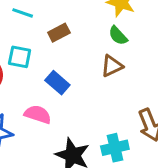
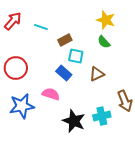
cyan square: (20, 57) -> (76, 56), moved
brown triangle: (112, 66) -> (97, 74), moved

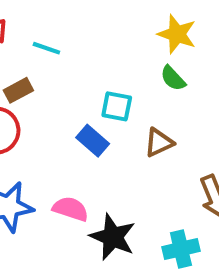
brown rectangle: (65, 40) -> (18, 90), moved
pink semicircle: (51, 94) -> (71, 209), moved
cyan cross: (102, 116) -> (181, 249), moved

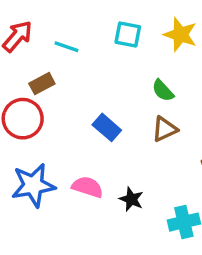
green semicircle: (173, 78) -> (163, 91), moved
cyan square: (117, 106) -> (128, 35), moved
black star: (113, 237) -> (131, 199), moved, size x0.6

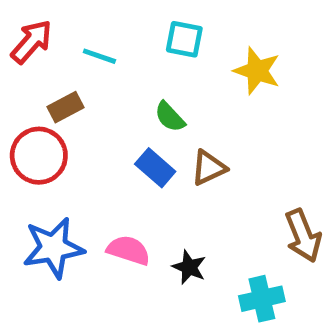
yellow star: (180, 35) -> (257, 71), moved
green semicircle: (163, 91) -> (170, 117), moved
brown triangle: (165, 129) -> (209, 168), moved

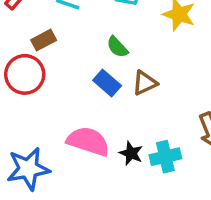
blue star: (53, 248) -> (28, 169), moved
pink semicircle: (129, 250) -> (88, 141), size x1.4
cyan cross: (262, 299) -> (165, 157), moved

